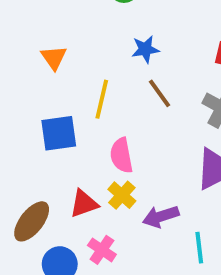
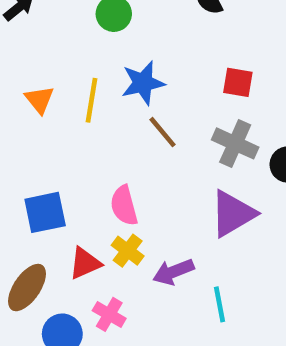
blue star: (145, 49) -> (143, 83), size x1.4
yellow line: (102, 99) -> (91, 100), moved
blue square: (59, 133) -> (45, 212), moved

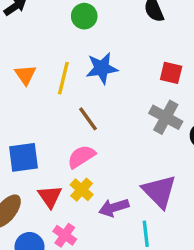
brown line: (162, 132) -> (88, 119), moved
pink semicircle: (124, 206) -> (81, 157), turned 68
purple triangle: (233, 214) -> (159, 191), moved, turned -48
red triangle: (85, 263) -> (50, 197), turned -45

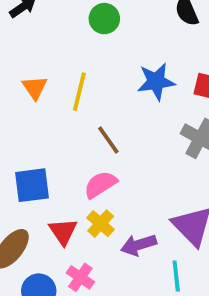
blue star: (102, 68) -> (156, 82), moved

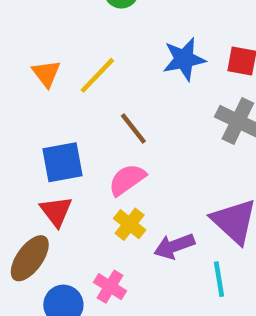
yellow line: (79, 92) -> (97, 75), turned 33
blue square: (32, 185) -> (62, 162), moved
red triangle: (63, 232) -> (56, 211), moved

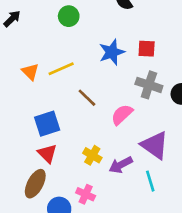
yellow line: (97, 75) -> (61, 69), turned 30
pink semicircle: (127, 180) -> (122, 115), moved

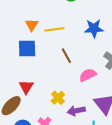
blue square: (47, 124) -> (27, 48), moved

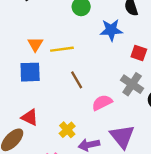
blue star: (94, 28) -> (111, 30), moved
red triangle: (26, 87) -> (30, 117), turned -35

